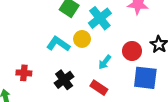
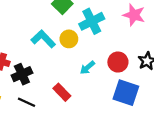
black cross: (64, 80) -> (22, 74), moved
red rectangle: (99, 88) -> (62, 92), moved

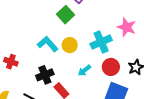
cyan cross: (92, 21) -> (101, 42), moved
black cross: (22, 74) -> (45, 75), moved

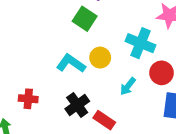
cyan cross: (101, 42) -> (141, 43), turned -30

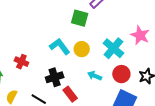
green square: (85, 19) -> (80, 18), turned -36
cyan arrow: (128, 86) -> (95, 76), turned 56

